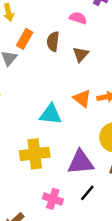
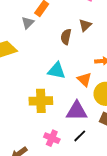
brown semicircle: (53, 41) -> (66, 37), moved
orange triangle: (82, 99) -> (84, 79), moved

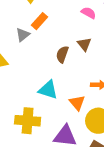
brown triangle: (85, 25) -> (84, 44), turned -32

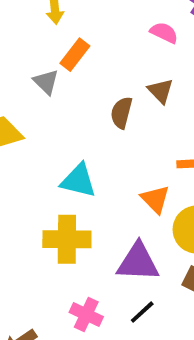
gray triangle: (23, 35) -> (46, 82), turned -32
cyan triangle: (48, 90) -> (78, 181), moved

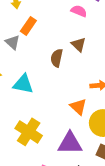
cyan triangle: (78, 181) -> (23, 84), moved
yellow cross: (67, 239) -> (29, 132), turned 35

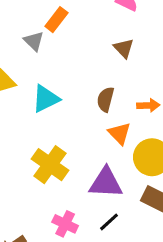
brown semicircle: (57, 58) -> (105, 99), moved
cyan triangle: (23, 84) -> (46, 99), turned -40

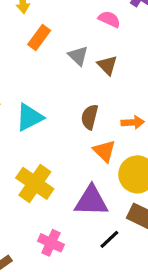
gray triangle: (34, 41) -> (78, 56), moved
black line: (109, 222) -> (109, 239), moved

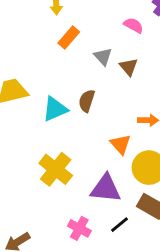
brown semicircle: (90, 117) -> (87, 101), moved
pink cross: (51, 243) -> (79, 228), moved

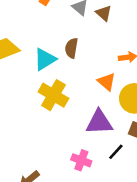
yellow cross: (56, 169) -> (53, 95), moved

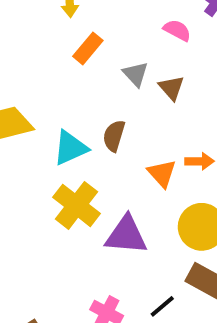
orange triangle: (107, 82) -> (162, 173), moved
purple triangle: (99, 122) -> (126, 235), moved

